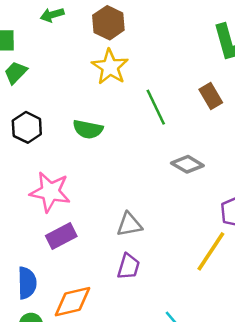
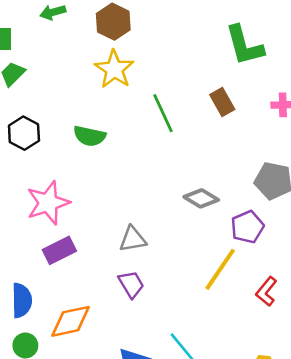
gray diamond: (187, 164) -> (201, 198), moved
pink star: (50, 192) -> (48, 203), turned -30
purple trapezoid: (128, 266) -> (131, 284), turned -48

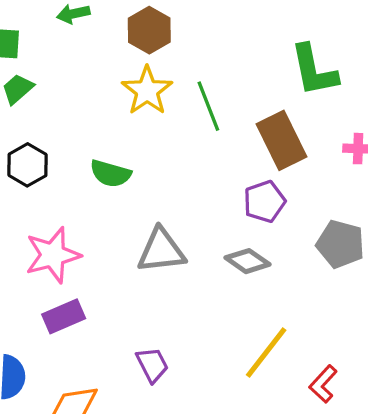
brown rectangle: (222, 102) -> (282, 140), size x1.6
green line: (163, 113) -> (208, 106), moved
purple pentagon: (247, 227) -> (264, 202), moved
gray triangle: (133, 239) -> (161, 251), moved, size x1.4

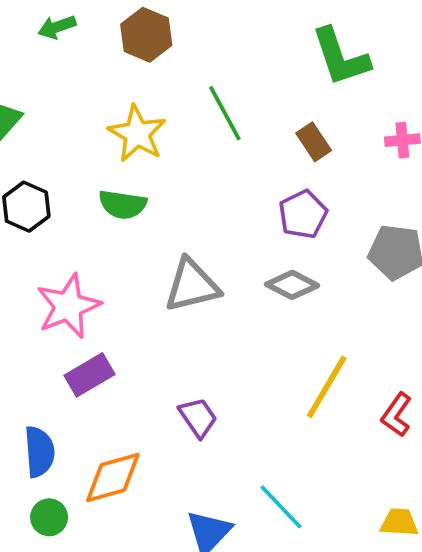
yellow star: (147, 91) -> (137, 134), moved
brown rectangle: (282, 140) -> (314, 142), size x0.6

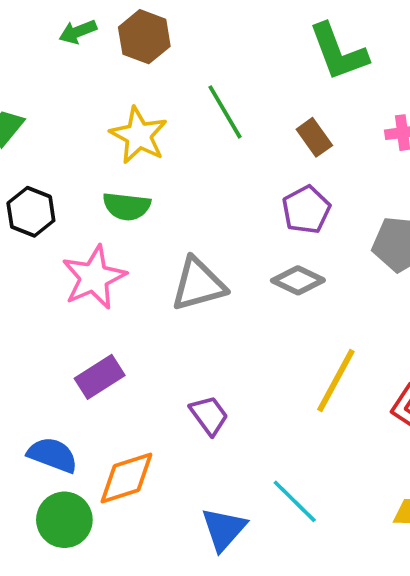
green arrow: (57, 27) -> (78, 32), moved
pink star: (68, 306) -> (94, 277), moved
blue semicircle: (39, 452) -> (52, 455), turned -63
green circle: (49, 517) -> (64, 520), size x1.5

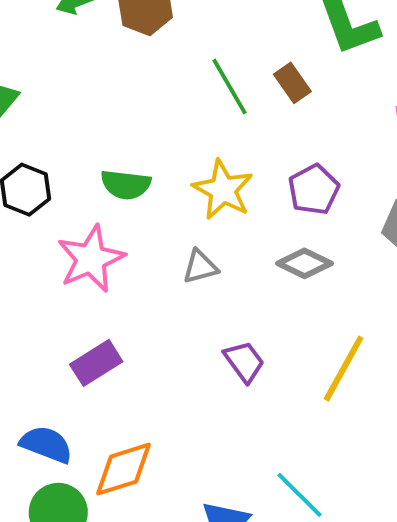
yellow star: (139, 135) -> (223, 190), moved
brown rectangle: (314, 137) -> (292, 83), moved
gray triangle: (198, 284) -> (200, 267), size x0.6
purple trapezoid: (209, 415) -> (244, 362), moved

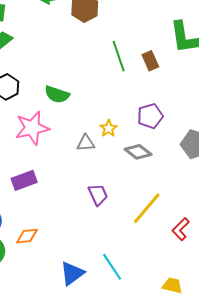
yellow star: (223, 190) -> (108, 128), moved, size x0.6
orange diamond: (123, 469) -> (27, 236), size x0.7

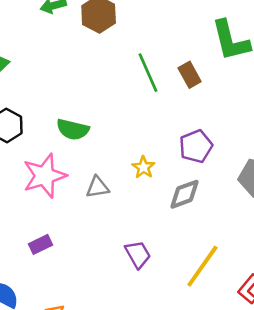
gray triangle: (86, 143) -> (98, 187), moved
gray diamond: (138, 152) -> (184, 194), turned -52
purple rectangle: (24, 180) -> (40, 244), size x0.7

